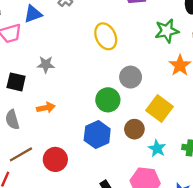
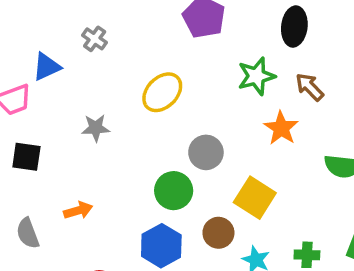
yellow ellipse: (106, 36) -> (162, 92), turned 75
gray star: (46, 64) -> (96, 128), moved
black square: (16, 82) -> (26, 157), moved

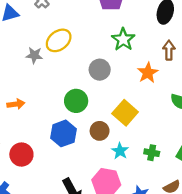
green star: (256, 76) -> (123, 39), moved, turned -30
brown arrow: (310, 87) -> (169, 50), turned 36
yellow ellipse: (162, 92) -> (59, 40), moved
gray circle: (206, 152) -> (100, 70), moved

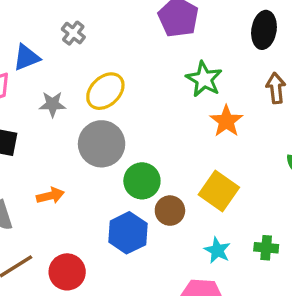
gray star: (34, 55) -> (52, 104), moved
gray circle: (100, 70) -> (102, 144), moved, size x1.4
orange star: (148, 73) -> (226, 121), moved
brown circle: (100, 131) -> (170, 211), moved

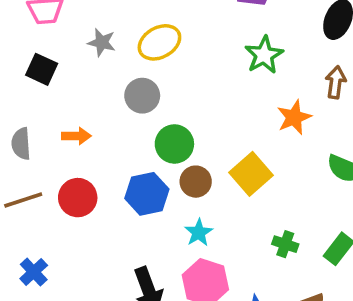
orange star: (226, 121) -> (294, 117), moved
gray circle: (102, 144) -> (142, 96), size x0.7
cyan star: (217, 250) -> (199, 233), moved
red circle: (67, 272) -> (78, 198), moved

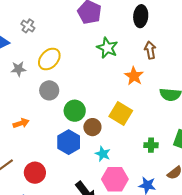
red circle: (78, 198) -> (35, 173), moved

